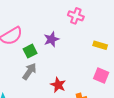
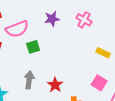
purple star: (51, 39) -> (52, 19), moved
gray arrow: (29, 71) -> (29, 80), moved, turned -36

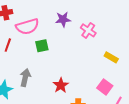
pink cross: (84, 20) -> (88, 30), moved
gray arrow: (29, 80) -> (25, 78), moved

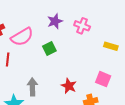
green square: (42, 46) -> (49, 49), moved
pink square: (105, 87) -> (103, 79), moved

